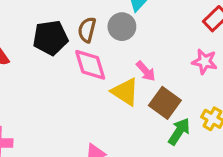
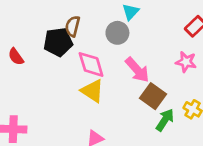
brown semicircle: (87, 30) -> (73, 26), moved
pink arrow: (146, 71) -> (137, 70), size x1.5
yellow triangle: (125, 92) -> (92, 91), moved

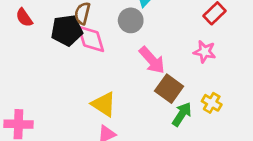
red semicircle: (16, 57) -> (24, 18), moved
pink diamond: (91, 64) -> (91, 39), moved
yellow triangle: (92, 91) -> (104, 104), moved

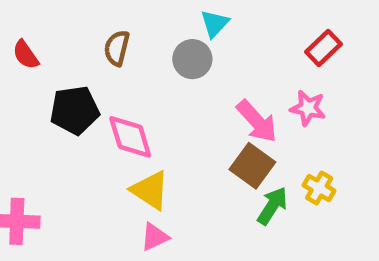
black pentagon: (67, 30) -> (75, 110), moved
pink diamond: (91, 39) -> (130, 137), moved
pink arrow: (152, 60) -> (257, 121), moved

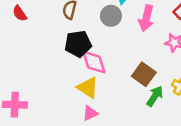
black pentagon: (75, 110) -> (78, 44), moved
pink arrow: (257, 121) -> (146, 18), moved, turned 55
pink diamond: (130, 137) -> (94, 62), moved

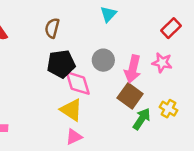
gray circle: (111, 16) -> (103, 60), moved
pink arrow: (146, 18) -> (133, 69), moved

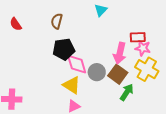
red rectangle: (171, 28) -> (138, 37), moved, turned 42
gray circle: (103, 60) -> (97, 72), moved
yellow cross: (168, 109) -> (147, 69), moved, size x1.6

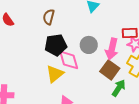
gray circle: (97, 72) -> (89, 45), moved
yellow triangle: (72, 85) -> (55, 74), moved, turned 48

